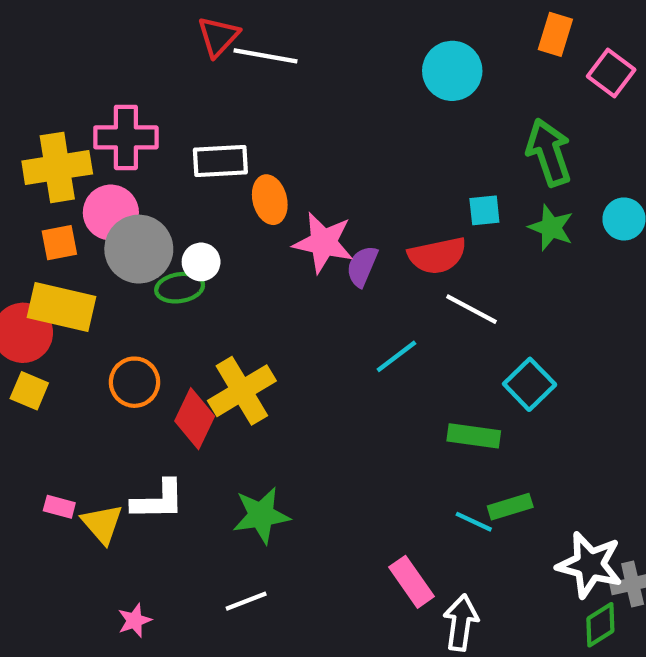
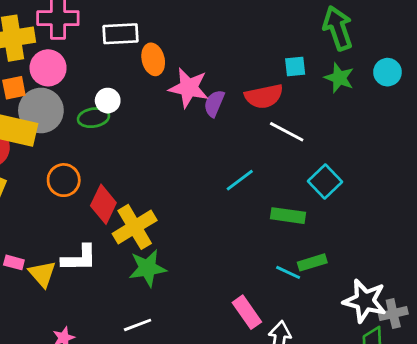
gray circle: (139, 249) -> (41, 110), moved
cyan line: (396, 356) -> (240, 180), moved
yellow cross: (242, 391) -> (135, 227), moved

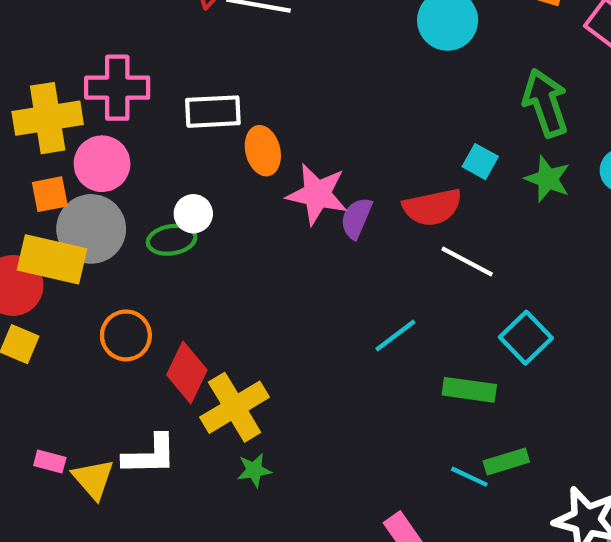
cyan square: (295, 66) -> (480, 162), turned 35
green star: (147, 268) -> (254, 470), size x0.6

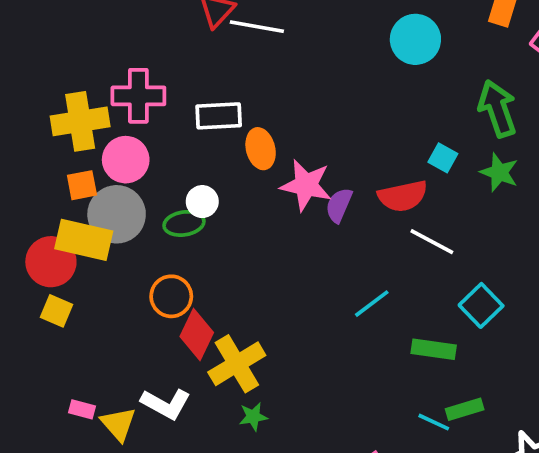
orange circle: (126, 335) -> (171, 296), moved
white L-shape: (150, 455) -> (166, 404), turned 30

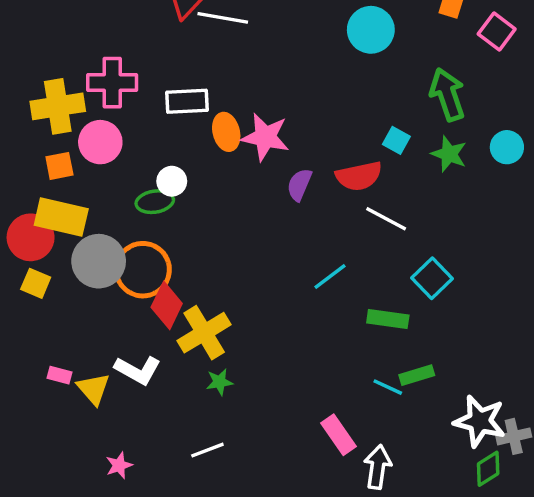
pink star: (306, 185) -> (265, 137), moved
gray circle: (117, 214) -> (99, 261), moved
orange circle: (171, 296) -> (143, 270), size x1.4

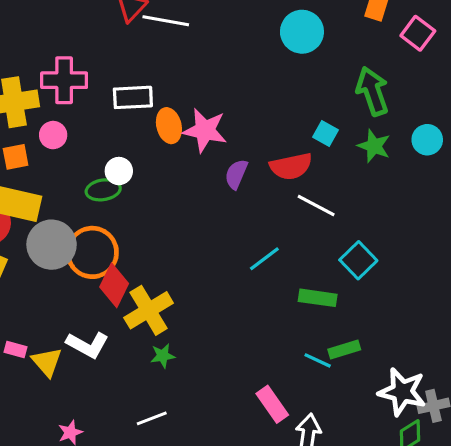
pink circle: (100, 142) -> (53, 135), size x0.7

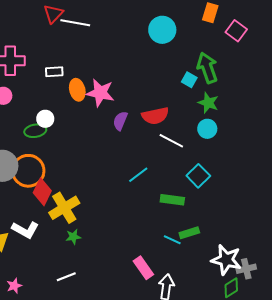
white rectangle: (133, 97) -> (54, 72), size x0.7
cyan square: (325, 133) -> (189, 80), moved
cyan circle: (427, 140) -> (207, 129), moved

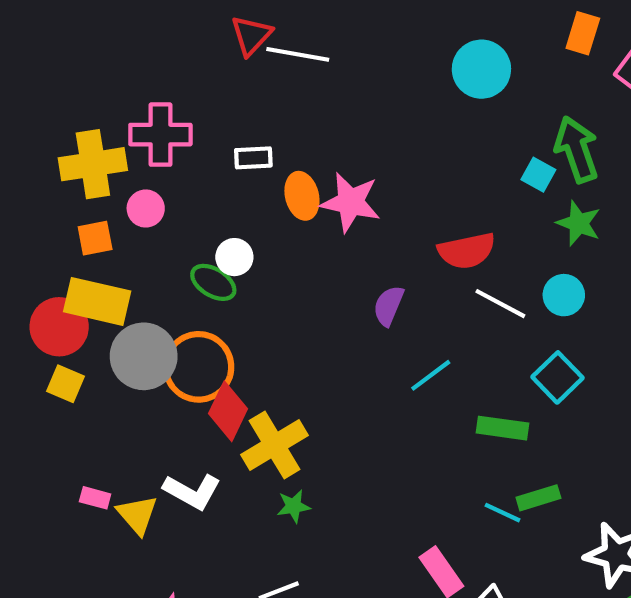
purple semicircle: (120, 121) -> (389, 306), moved
cyan circle: (207, 129) -> (564, 295), moved
green ellipse: (35, 131) -> (213, 282), turned 40

